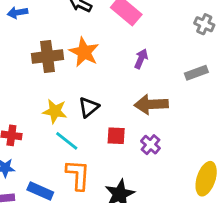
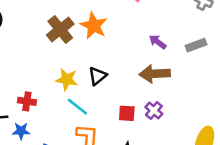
brown cross: (48, 57) -> (60, 30), turned -32
purple arrow: (141, 59) -> (158, 42), moved, turned -78
red square: (116, 136) -> (127, 113), moved

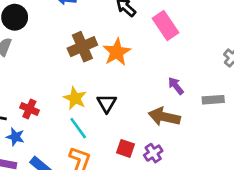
black triangle: (98, 76) -> (107, 103), turned -36

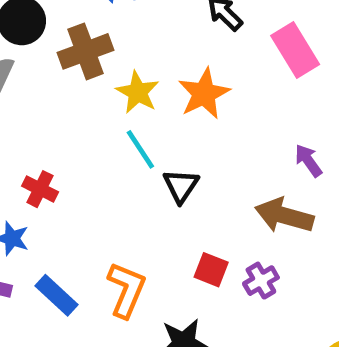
brown cross: (82, 47) -> (85, 51), moved
yellow star: (75, 98) -> (138, 92), moved
cyan line: (78, 128) -> (140, 149), moved

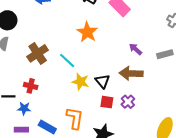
brown cross: (85, 51) -> (38, 53), moved
yellow star: (138, 92) -> (80, 82), moved
black triangle: (181, 186) -> (103, 81), moved

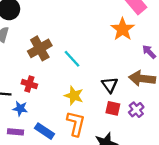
orange star: (87, 32) -> (123, 29), moved
yellow star: (80, 82) -> (74, 96), moved

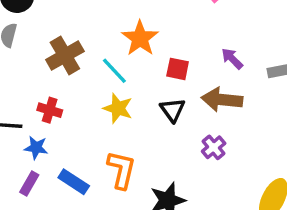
orange star: (123, 29) -> (140, 38), moved
yellow star: (74, 96) -> (118, 108), moved
red square: (113, 108) -> (178, 69), moved
purple rectangle: (15, 132) -> (29, 184), turned -64

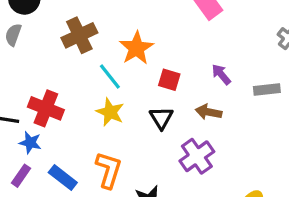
brown cross: (65, 55) -> (79, 35), moved
brown arrow: (222, 100) -> (209, 112), size x0.7
red cross: (50, 110) -> (46, 108), size x1.5
purple cross: (214, 147) -> (197, 156), size x1.5

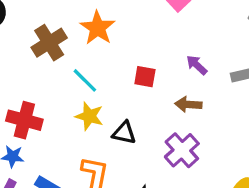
orange star: (136, 48) -> (98, 28), moved
black triangle: (161, 118) -> (124, 133), moved, turned -40

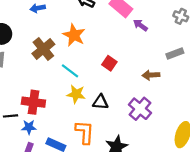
purple arrow: (197, 65) -> (140, 25), moved
red square: (145, 77) -> (109, 63), turned 32
brown arrow: (188, 104) -> (151, 75), moved

